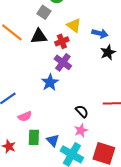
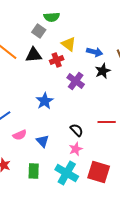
purple cross: (63, 62) -> (76, 81), moved
green rectangle: (34, 137) -> (34, 171), moved
blue triangle: (53, 140) -> (43, 141), moved

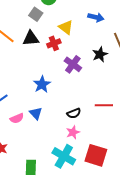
blue arrow: (95, 52) -> (96, 17), moved
black semicircle: (77, 130) -> (74, 113), turned 112
blue triangle: (43, 141) -> (36, 113), moved
green rectangle: (34, 171) -> (31, 167), moved

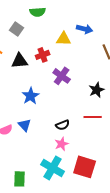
gray square: (36, 14) -> (17, 29), moved
yellow triangle: (66, 27) -> (64, 39), moved, turned -35
black triangle: (31, 38) -> (20, 61), moved
black star: (100, 54) -> (97, 90), moved

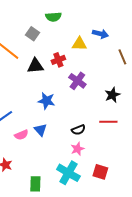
blue star: (31, 96) -> (46, 101), turned -30
red square: (85, 167) -> (100, 172), size x0.7

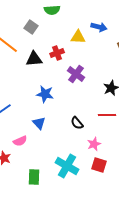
black semicircle: (78, 130) -> (77, 123), turned 72
pink semicircle: (21, 135) -> (20, 141), moved
pink star: (77, 149) -> (94, 144), moved

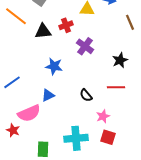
blue triangle: (39, 123) -> (48, 95), turned 48
pink semicircle: (20, 141) -> (29, 113), size x1.6
cyan cross: (67, 166) -> (76, 138), turned -35

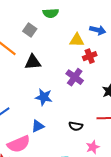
red cross: (66, 25) -> (90, 56), moved
black semicircle: (86, 95) -> (76, 126), turned -40

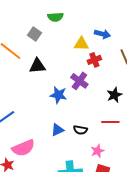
blue star: (44, 97) -> (58, 95), moved
blue triangle: (38, 126) -> (57, 130), moved

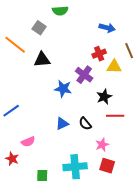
yellow triangle: (81, 44) -> (114, 67), moved
black star: (114, 95) -> (104, 97), moved
black semicircle: (80, 130) -> (85, 124), turned 40
pink semicircle: (23, 148) -> (28, 142), size x0.6

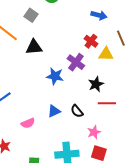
red cross: (99, 54) -> (91, 41), turned -32
pink semicircle: (28, 142) -> (28, 123), moved

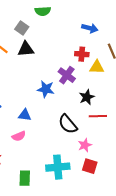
red cross: (91, 41) -> (82, 54), turned -32
black triangle: (34, 47) -> (26, 49), moved
blue triangle: (54, 111) -> (25, 115), moved, turned 32
black semicircle: (77, 111) -> (68, 124), size x1.5

